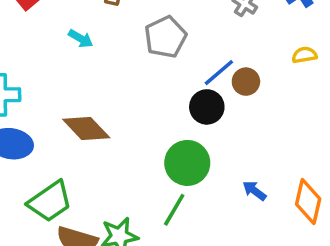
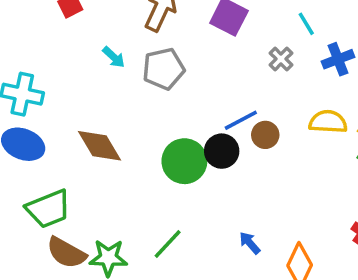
gray pentagon: (165, 37) -> (164, 69), moved
yellow semicircle: (304, 55) -> (328, 122), size x1.5
green circle: (187, 163) -> (184, 161), moved

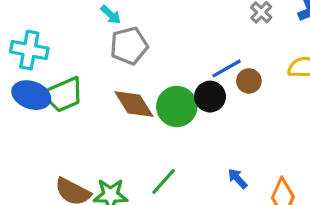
gray pentagon: (164, 69) -> (129, 46), moved
brown diamond: (100, 146) -> (134, 104), moved
green trapezoid: (48, 209) -> (63, 95), moved

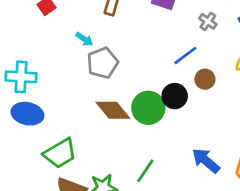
blue line: (227, 68) -> (185, 55), moved
green trapezoid: (63, 95) -> (60, 153), moved
blue arrow: (237, 179) -> (206, 161), size x1.6

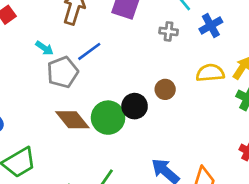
gray cross: (208, 21) -> (169, 31), turned -30
blue line: (185, 55) -> (89, 51), moved

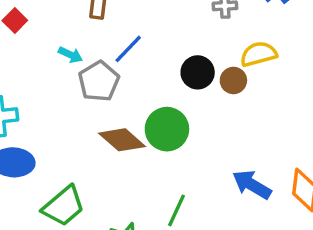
yellow semicircle: (210, 73) -> (259, 54), moved
black circle: (135, 106) -> (198, 72), moved

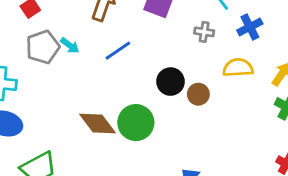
yellow semicircle: (259, 54) -> (238, 68), moved
gray pentagon: (99, 81) -> (43, 47), moved

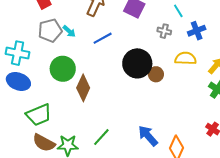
black circle: (170, 82) -> (137, 63), size x1.5
green circle: (136, 123) -> (63, 69), moved
brown diamond: (97, 124) -> (83, 88), turned 56

